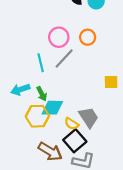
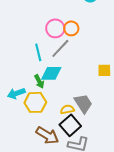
orange circle: (88, 37) -> (71, 28), moved
cyan arrow: (20, 90) -> (16, 93), moved
cyan diamond: (52, 108) -> (51, 73), moved
yellow semicircle: (72, 124) -> (67, 109), turned 136

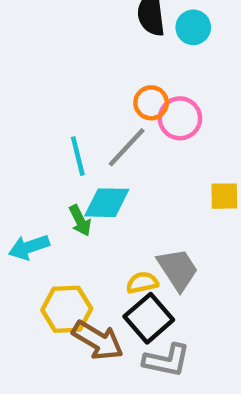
pink circle: (55, 28) -> (180, 118), moved
yellow hexagon: (35, 102) -> (67, 309), moved

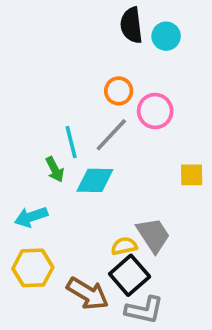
orange circle: (151, 103) -> (119, 91), moved
green arrow: (80, 220) -> (55, 169), moved
yellow hexagon: (67, 309) -> (33, 268), moved

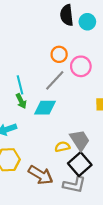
cyan line: (71, 142) -> (20, 85), moved
black square: (130, 275) -> (80, 164), moved

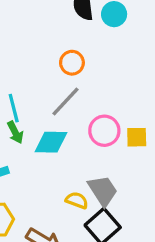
pink circle: (81, 66) -> (104, 131), moved
yellow semicircle: (62, 147) -> (77, 200), turned 32

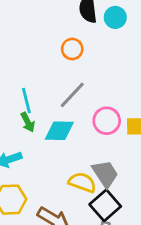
orange circle: (72, 63) -> (72, 49), moved
yellow semicircle: (77, 200) -> (82, 182), size x1.4

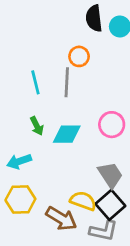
gray line: (72, 95) -> (67, 82), moved, turned -40
cyan line: (26, 101) -> (35, 82), moved
yellow semicircle: (82, 182) -> (83, 201), moved

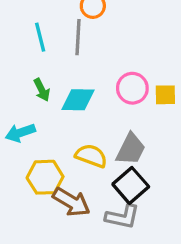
gray trapezoid: (110, 175) -> (131, 149), turned 60
yellow hexagon: (20, 199) -> (45, 177), moved
yellow semicircle: (83, 201) -> (91, 156), moved

